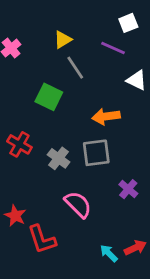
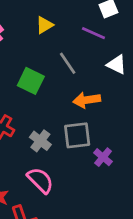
gray line: (75, 68) -> (68, 63), moved
purple cross: (128, 189) -> (103, 157), moved
pink semicircle: (78, 204) -> (40, 180), moved

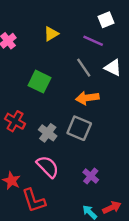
gray line: (68, 63) -> (84, 68), moved
gray square: (77, 135) -> (79, 128), turned 30
purple cross: (103, 157) -> (91, 176), moved

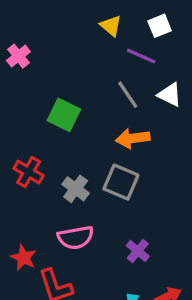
yellow triangle: (51, 34) -> (111, 26), moved, turned -49
pink semicircle: (48, 167) -> (76, 238), turned 125

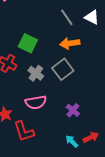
green square: (64, 115) -> (28, 43), moved
gray square: (121, 182) -> (63, 69), turned 30

